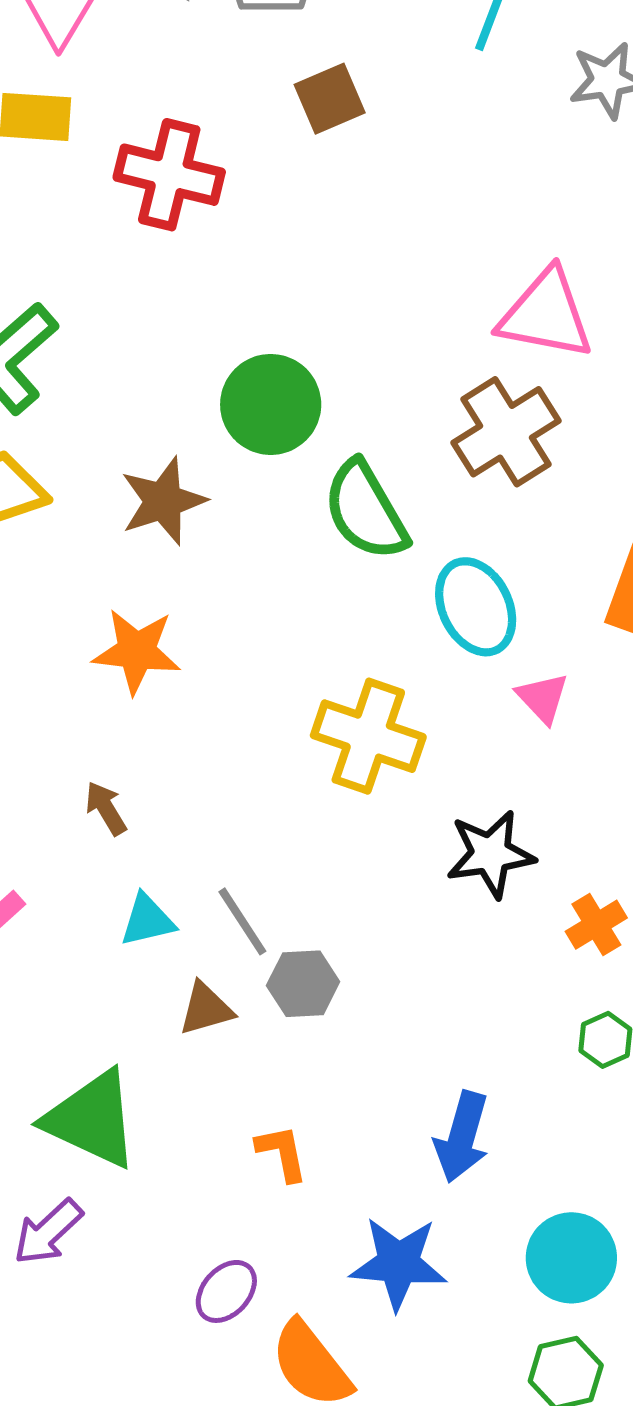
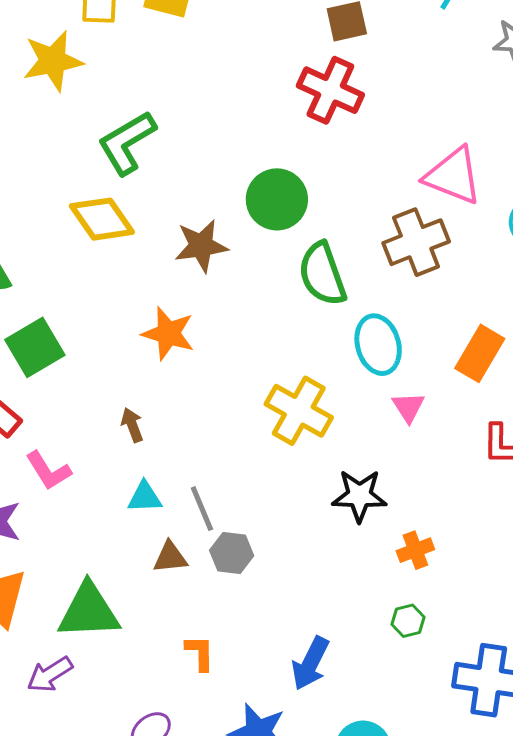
red cross: (169, 175) -> (330, 90), moved
green triangle: (92, 1119) -> (89, 611), turned -38

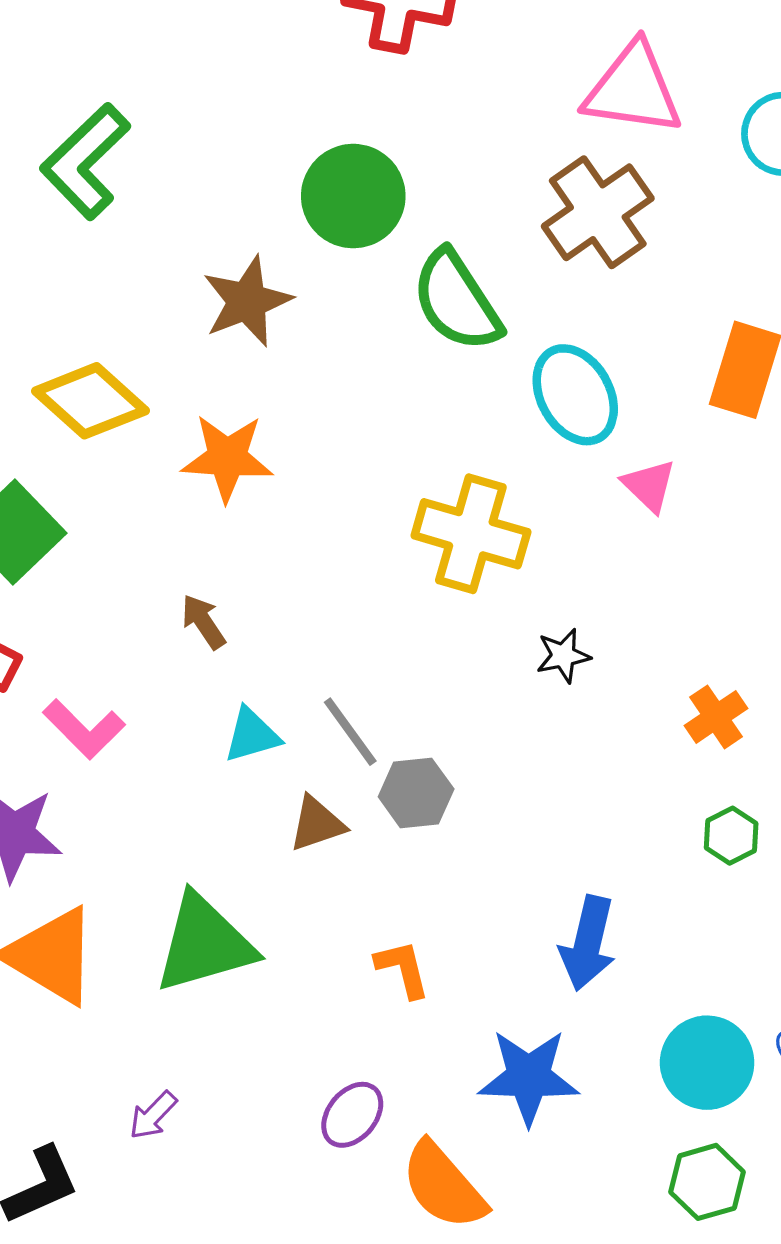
yellow diamond: (102, 219) -> (90, 401), moved
black star: (359, 496) -> (563, 656), moved, size x0.6
purple arrow: (50, 674) -> (153, 1115), moved, size x0.7

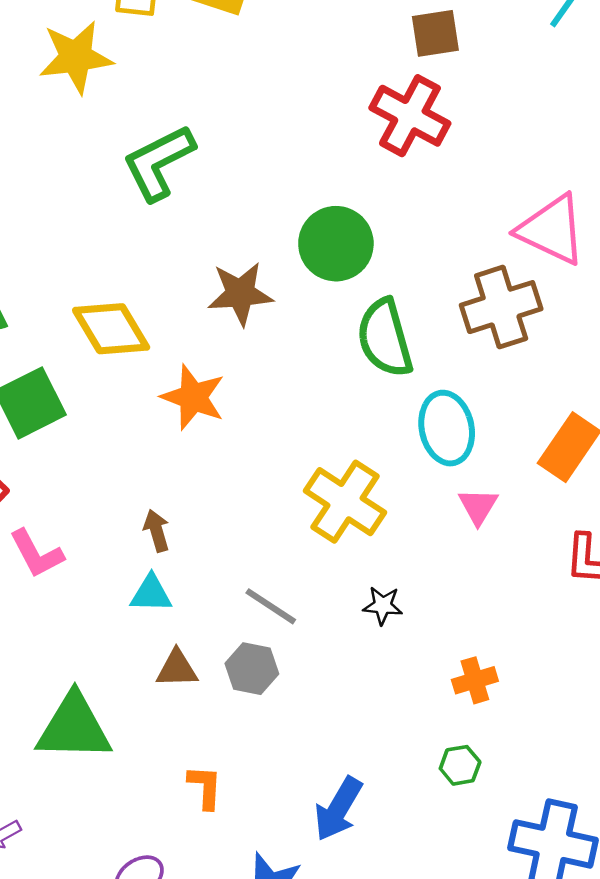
brown arrow: (203, 622) -> (157, 531), moved
gray line: (350, 732) -> (271, 606), moved, turned -38

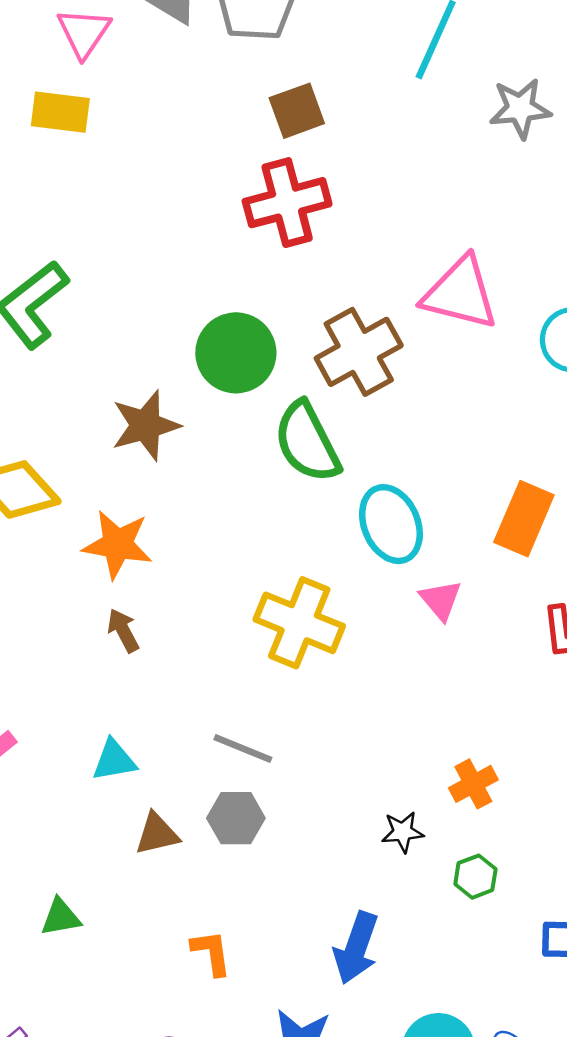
red cross: (410, 116) -> (287, 203), turned -32
brown cross: (501, 307) -> (359, 352), moved
brown arrow: (157, 531) -> (123, 630), moved
black star: (383, 605) -> (403, 832), moved
green triangle: (74, 727) -> (61, 917), size x0.5

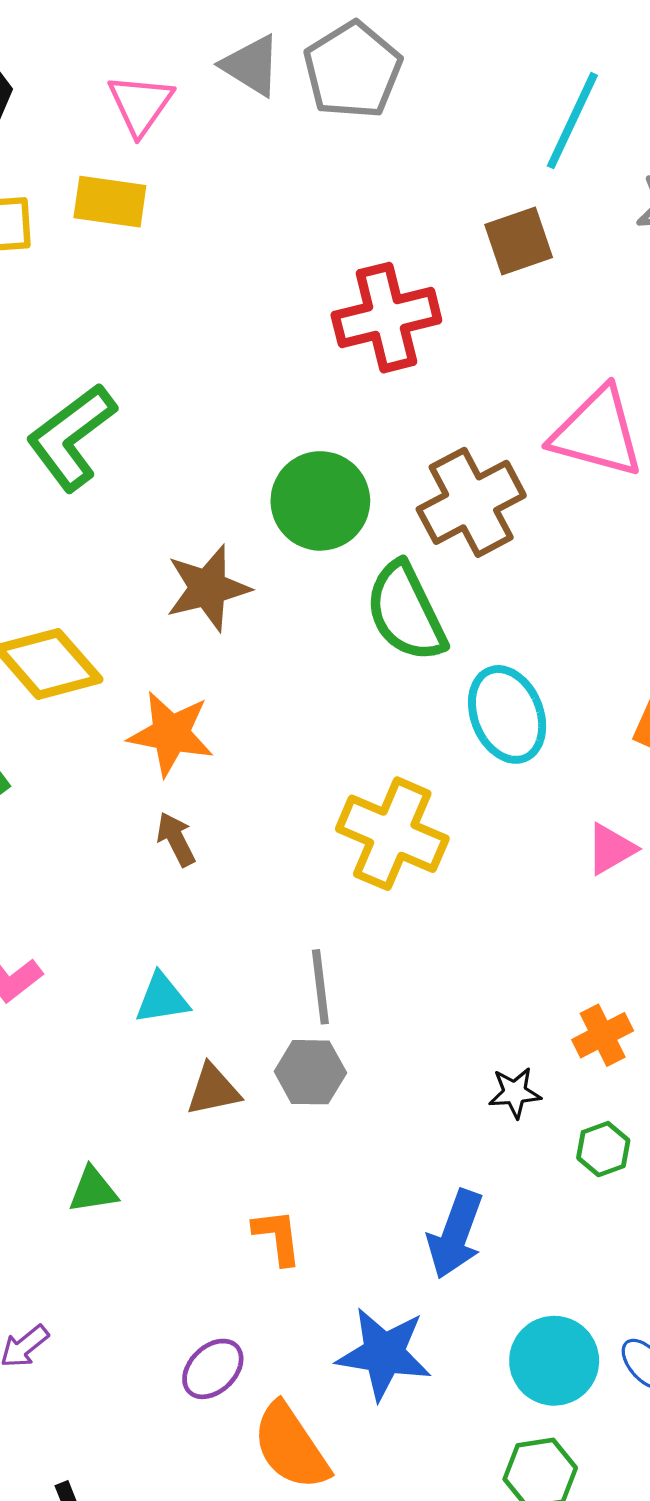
brown square: (297, 111) -> (519, 241), moved
pink triangle: (441, 600) -> (611, 849), moved, turned 39
gray line: (243, 749) -> (320, 987), turned 60

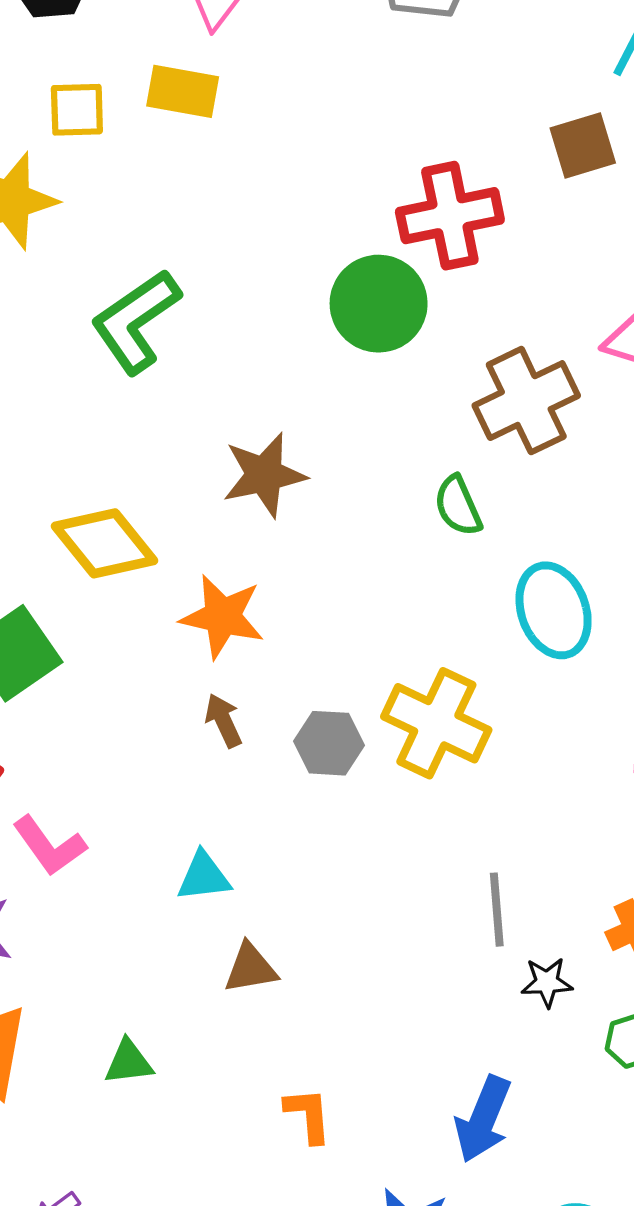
green circle: (320, 501) -> (379, 304), moved
green semicircle: (406, 612) -> (458, 506), size x0.6
gray line: (320, 987) -> (497, 910), moved
gray hexagon: (310, 1072) -> (329, 743), moved

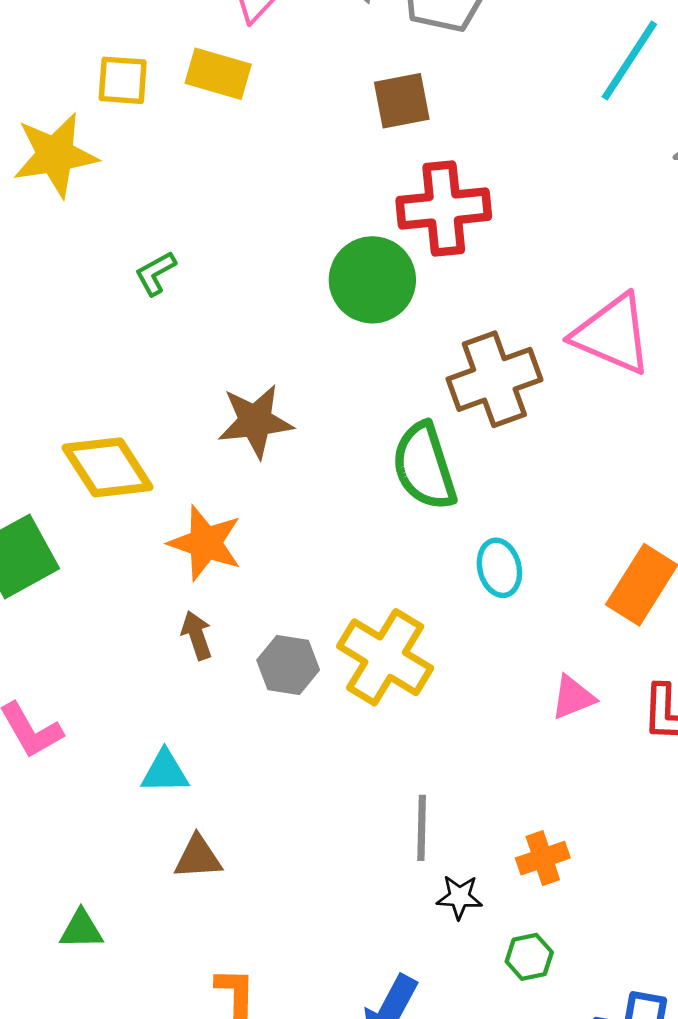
brown square: (583, 145) -> (402, 101), moved
green L-shape: (136, 321) -> (155, 273), size x0.5
green semicircle: (458, 506) -> (424, 466), size x1.6
cyan ellipse: (554, 610) -> (499, 568), size x0.7

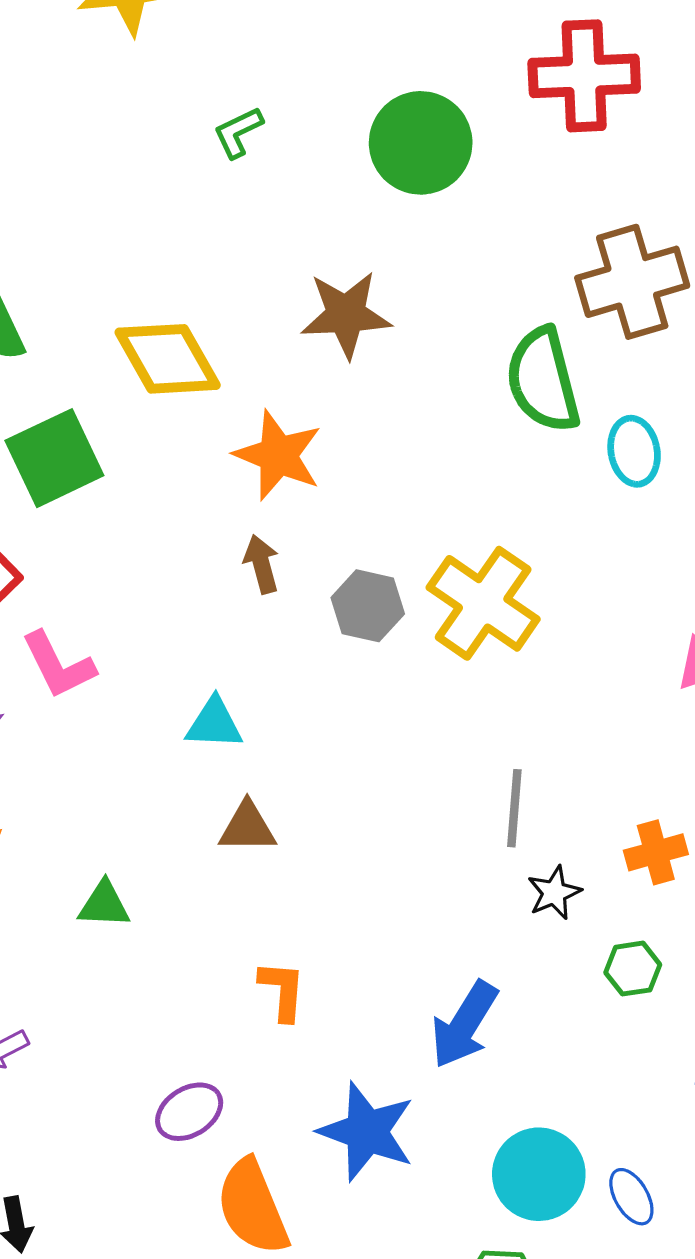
green circle: (372, 280) -> (421, 143), moved
cyan ellipse: (499, 568) -> (634, 451), moved
black star: (459, 897) -> (554, 893), turned -30

